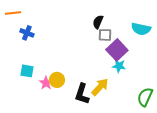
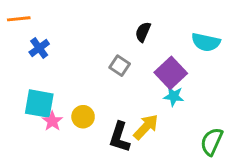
blue cross: (27, 33) -> (39, 48), turned 32
gray square: (105, 35) -> (120, 66), moved, turned 32
cyan square: (27, 71) -> (39, 104), size x1.5
pink star: (46, 83) -> (52, 121), moved

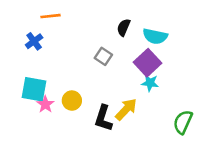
orange line: (19, 19) -> (50, 16), moved
cyan semicircle: (206, 42) -> (155, 36), moved

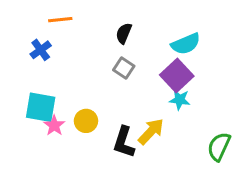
black semicircle: (124, 27) -> (124, 33), moved
cyan semicircle: (155, 36) -> (186, 44), turned -35

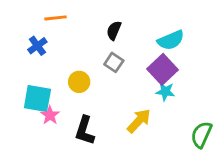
yellow circle: (86, 121) -> (79, 82), moved
black L-shape: (124, 142) -> (85, 130), moved

